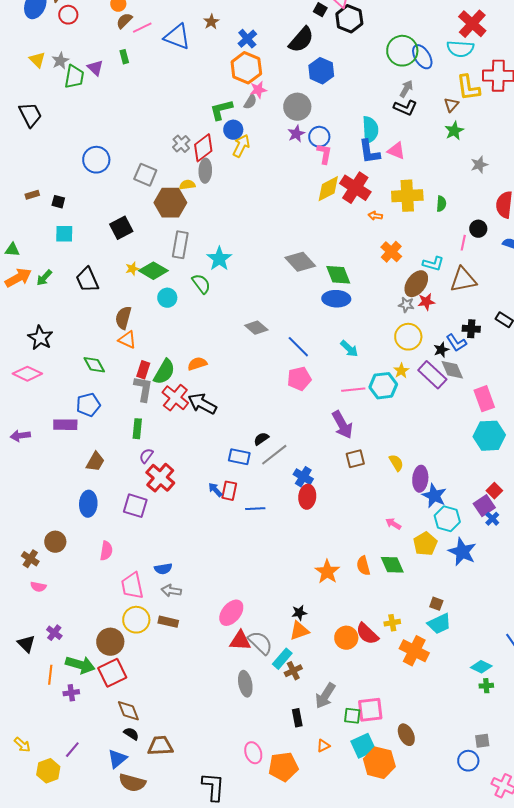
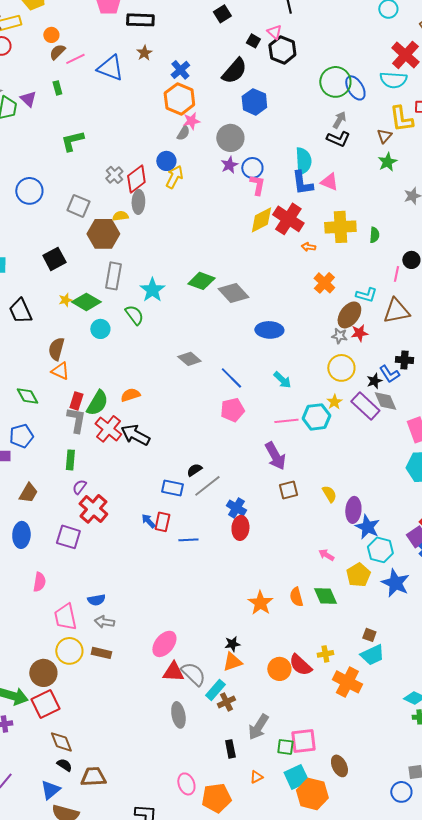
green L-shape: (221, 110) -> (72, 141), moved
green diamond: (338, 275) -> (201, 281), moved, turned -48

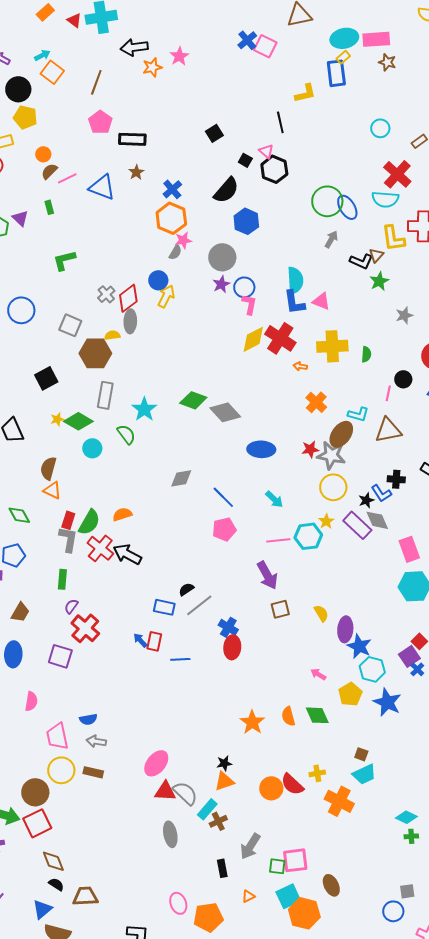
black L-shape: (338, 139) -> (361, 261), moved
red star: (359, 333) -> (310, 449), moved
gray star: (339, 336) -> (331, 455), size x1.8
gray diamond: (189, 359) -> (181, 478), turned -50

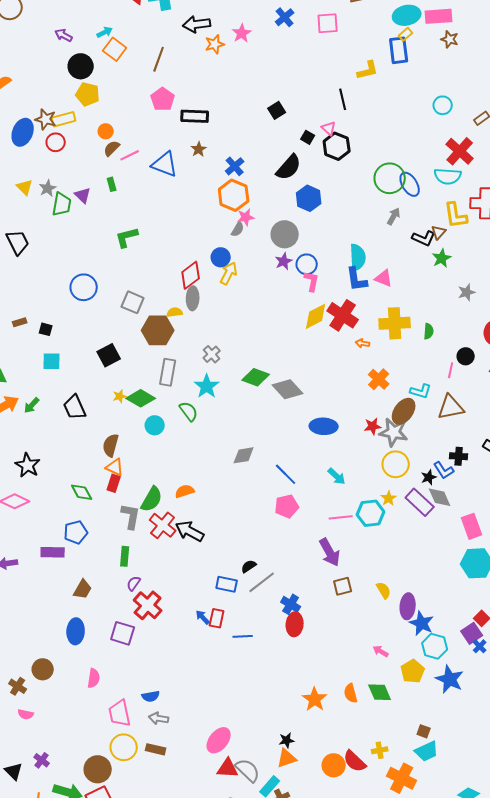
blue cross: (247, 40) -> (285, 17), moved
pink square: (265, 46) -> (328, 23), turned -30
gray cross: (106, 294) -> (212, 354), moved
red rectangle: (68, 520) -> (114, 483), moved

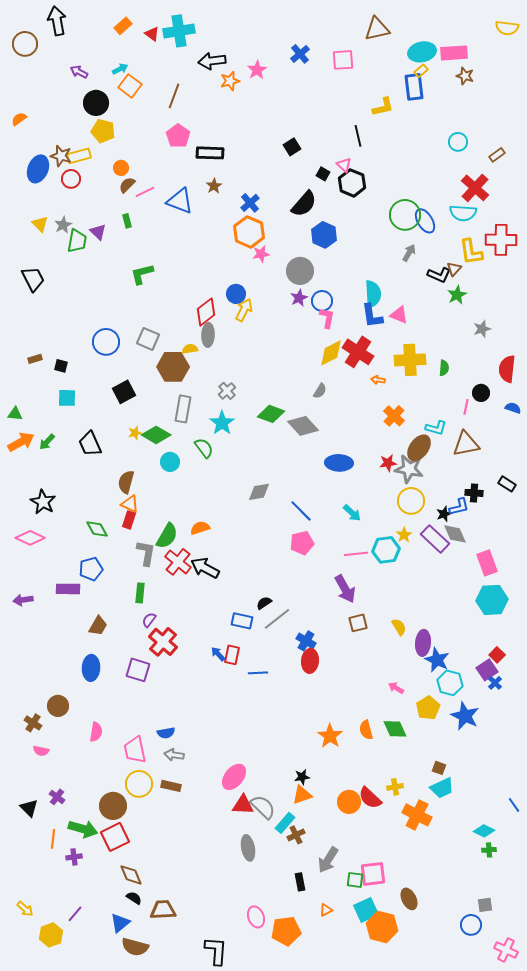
gray semicircle: (238, 229) -> (320, 391), moved
blue circle: (84, 287) -> (106, 342), moved
blue L-shape: (444, 470) -> (459, 507), turned -70
pink semicircle: (94, 678) -> (96, 732), moved

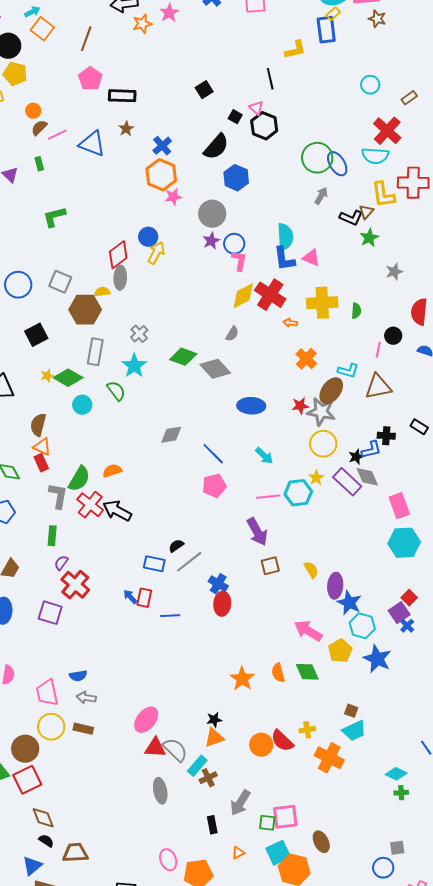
red rectangle: (129, 520) -> (41, 463), turned -42
pink arrow: (396, 688) -> (308, 631), size x1.8

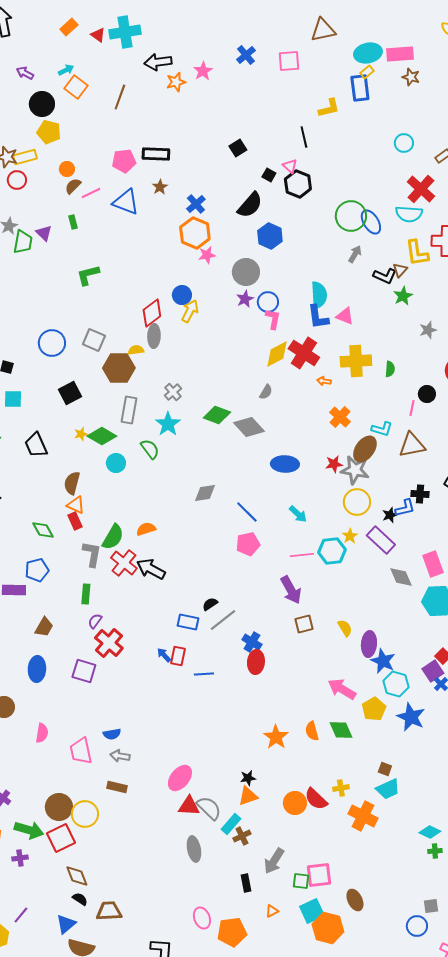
pink pentagon: (90, 79) -> (124, 161), moved, turned 30
gray diamond: (367, 477) -> (401, 577), moved
yellow circle: (51, 727) -> (85, 814), moved

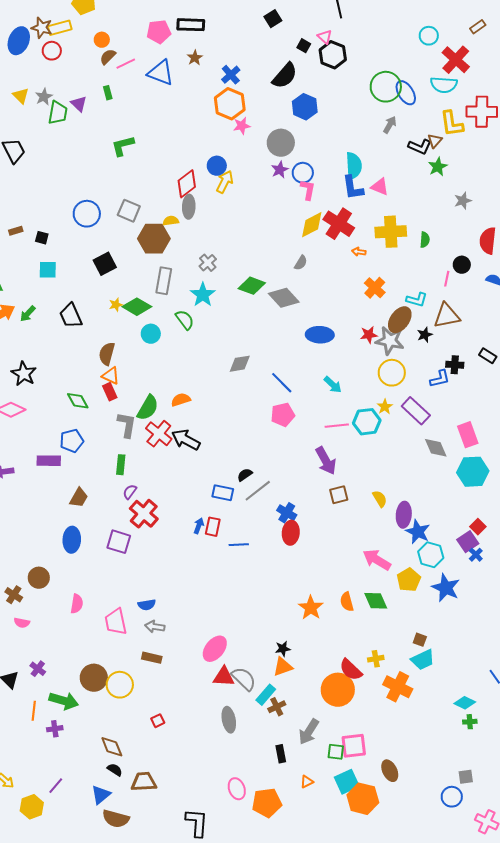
cyan circle: (404, 143) -> (429, 36), moved
black star: (390, 515) -> (425, 335), moved
blue arrow: (164, 655) -> (199, 526), turned 63
orange circle: (295, 803) -> (338, 690), moved, size x1.4
red square: (61, 838) -> (158, 721), moved, size x0.5

